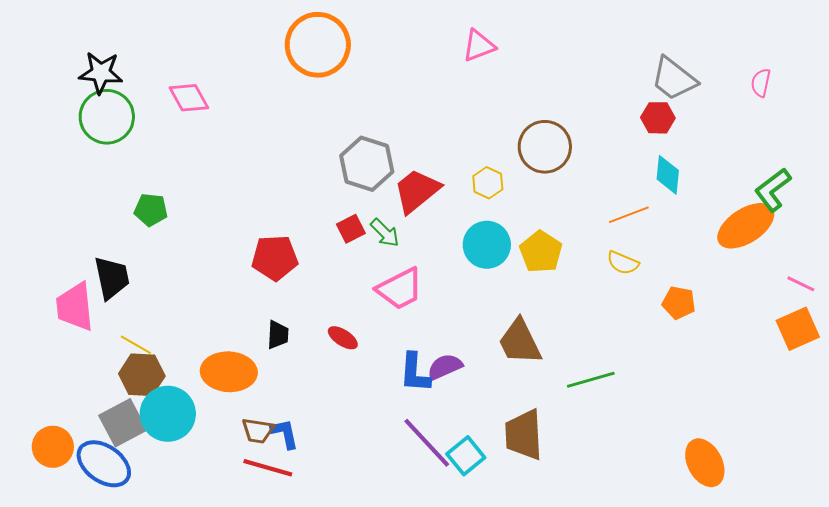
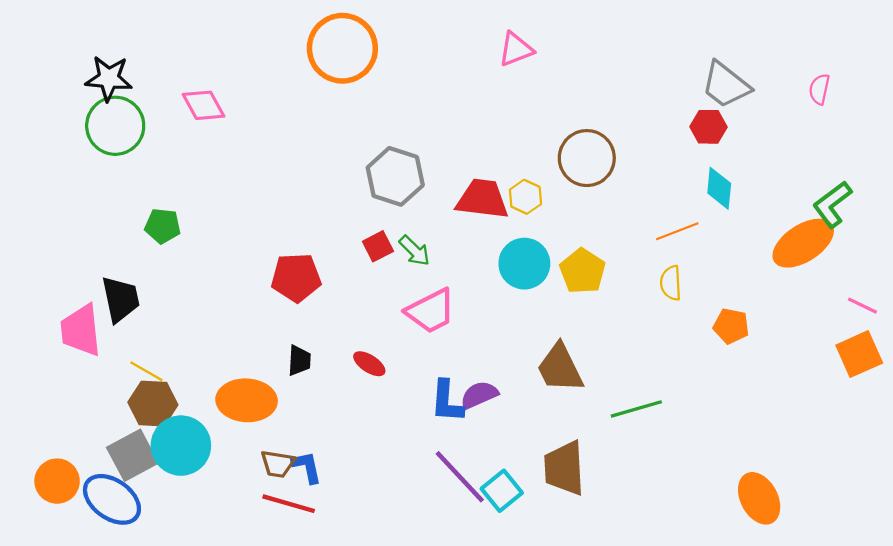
red trapezoid: (417, 191) -> (482, 199), moved, turned 46
yellow semicircle: (623, 263) -> (671, 283), turned 64

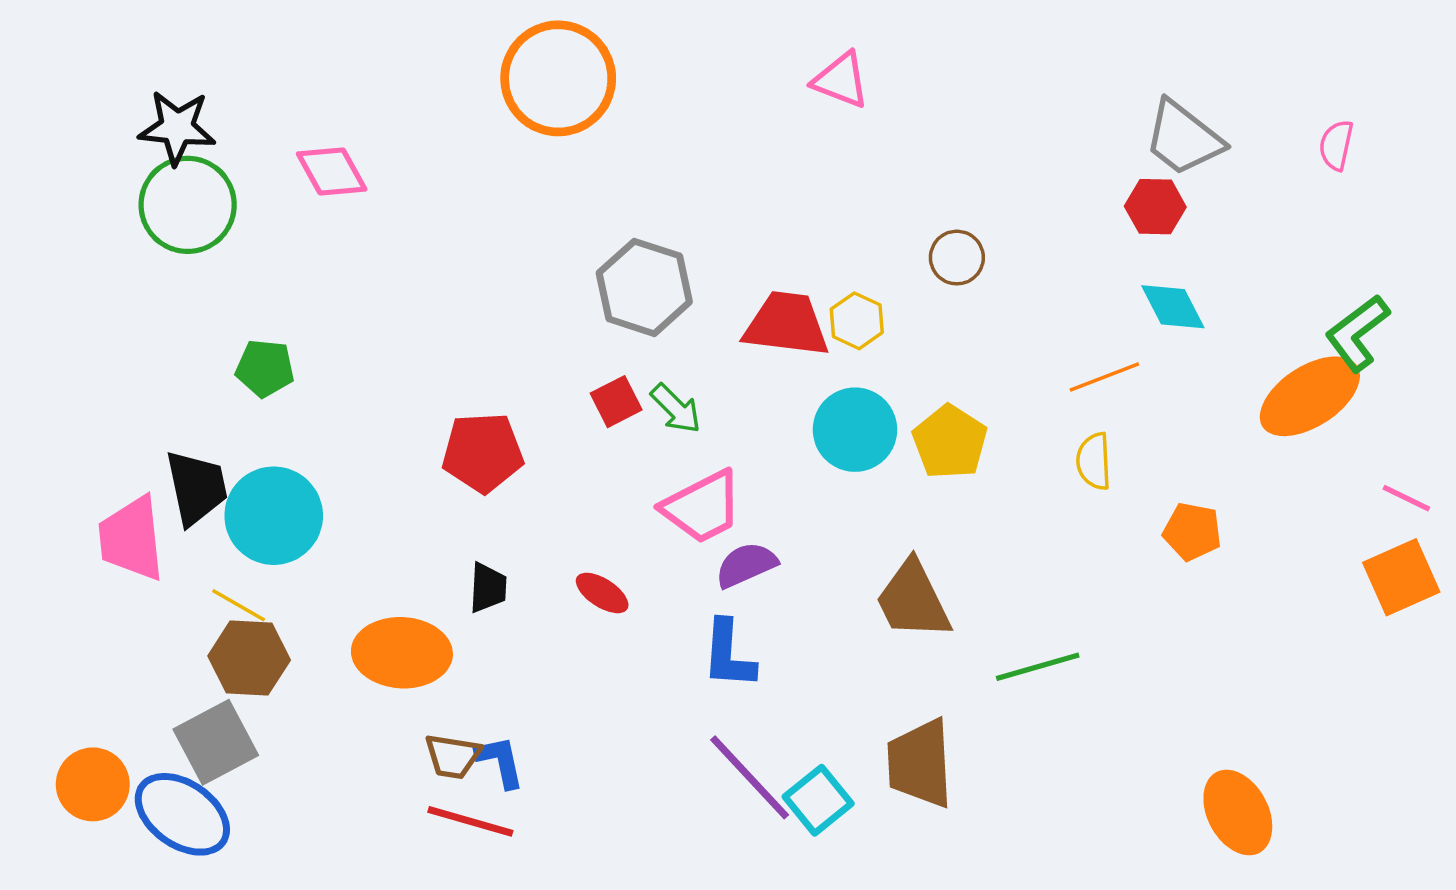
pink triangle: (516, 49) -> (841, 80), turned 42
brown circle: (587, 158) -> (957, 258), size x0.6
cyan diamond: (719, 188) -> (1173, 307), turned -33
purple semicircle: (479, 395) -> (746, 565), moved
cyan circle: (181, 446) -> (274, 516), moved

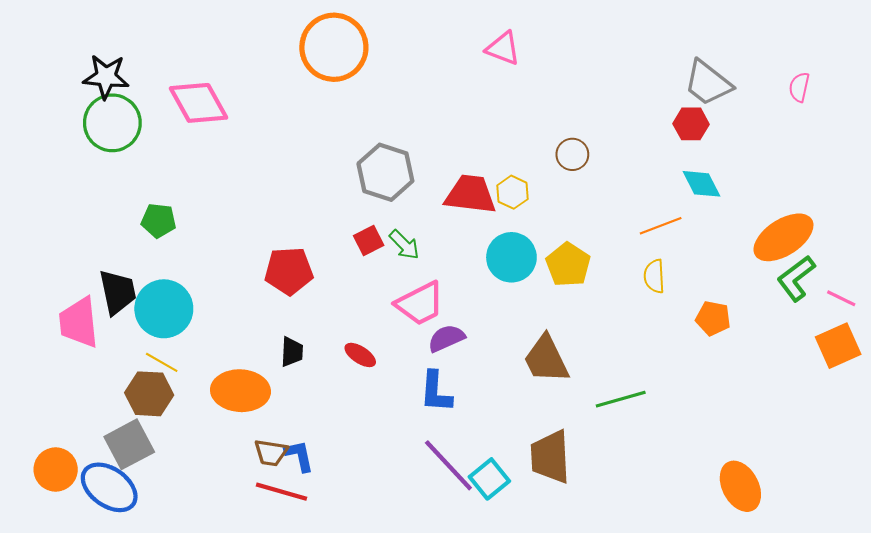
pink diamond: (332, 171) -> (198, 103), size x1.4
green L-shape: (1357, 333) -> (796, 278), moved
yellow line: (239, 605) -> (162, 362), moved

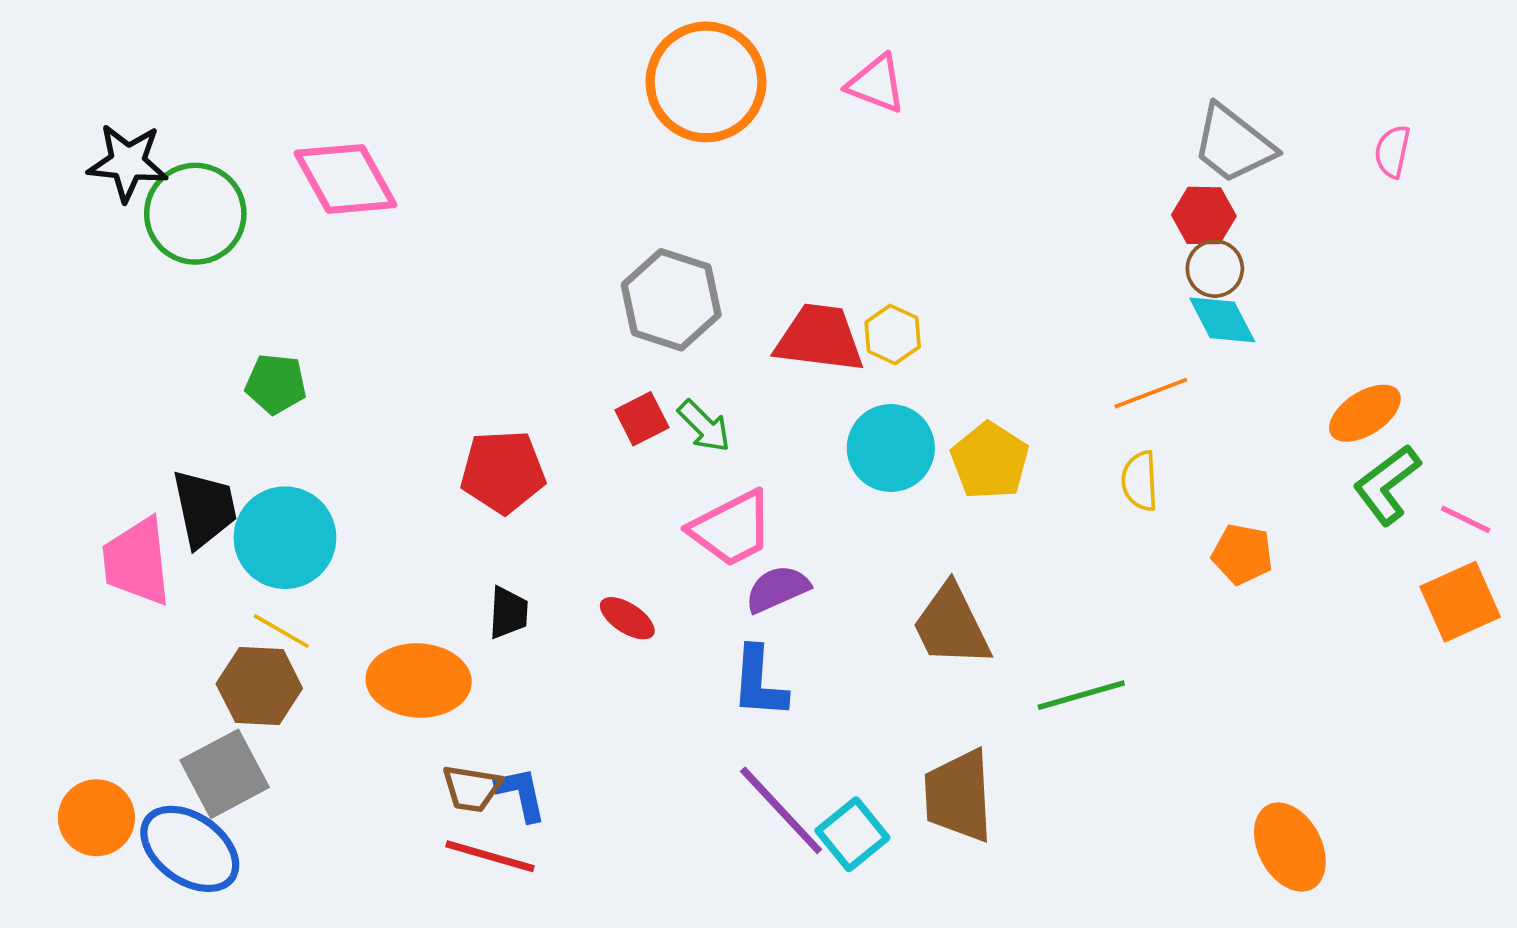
orange circle: (334, 47) -> (706, 82), moved
black star: (106, 77) -> (128, 162), moved
brown circle: (572, 154) -> (1215, 269), moved
orange ellipse: (783, 237) -> (1365, 413), size x0.7

